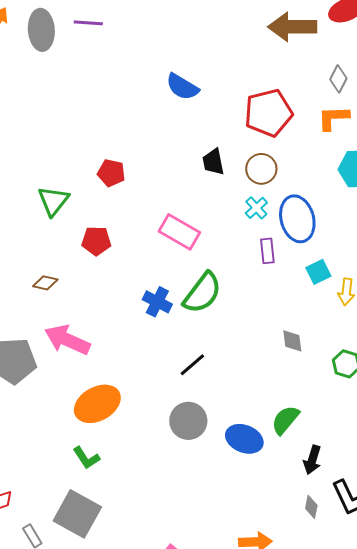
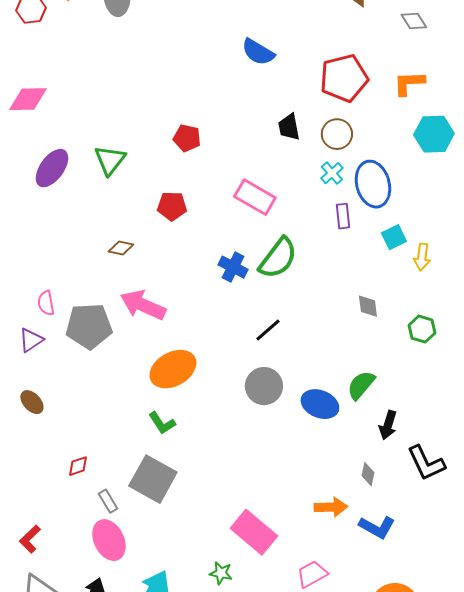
gray diamond: (338, 79) -> (414, 21), moved, turned -60
green triangle: (53, 201) -> (110, 160), moved
gray diamond: (311, 507) -> (368, 474), moved

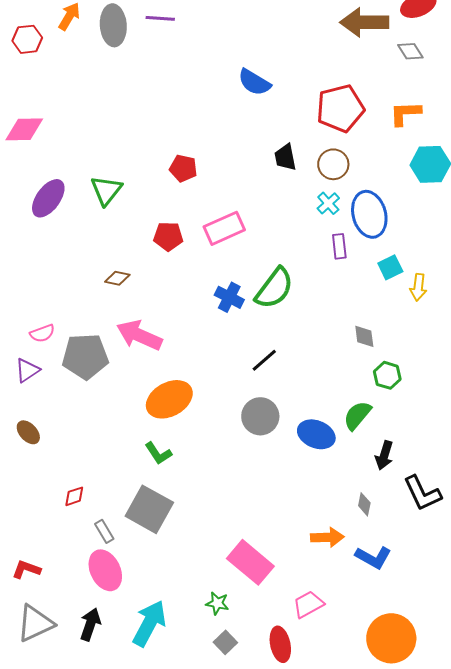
pink rectangle: (255, 197) -> (224, 228), moved, turned -54
pink semicircle: (46, 303) -> (42, 333), turned -100
green hexagon: (422, 329) -> (387, 375), moved
red L-shape: (30, 539) -> (26, 569), turned 64

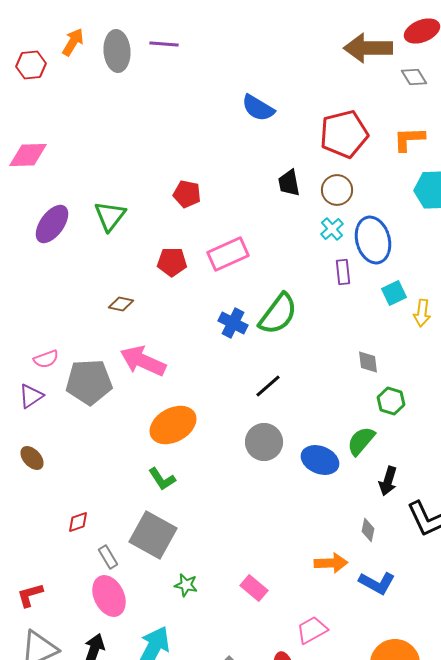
pink rectangle: (250, 562) -> (254, 588), size x0.6
red L-shape: (26, 569) -> (30, 595), turned -36
green star: (217, 603) -> (186, 585), moved

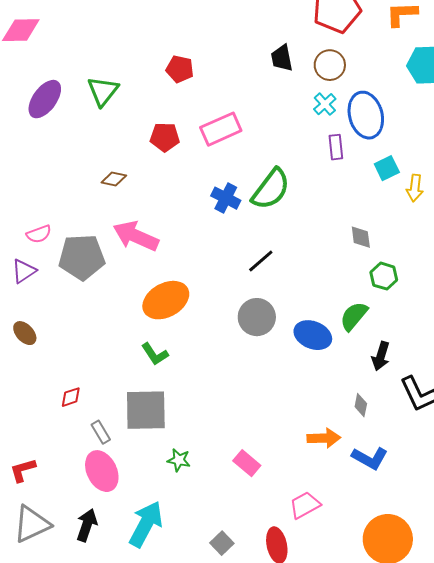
gray square: (153, 535) -> (146, 410), turned -30

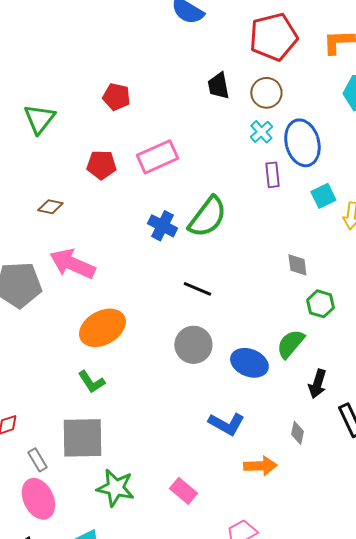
black line: (261, 261) -> (197, 289), turned 64
blue L-shape: (370, 458) -> (226, 424), moved
green star: (179, 460) -> (115, 488), size x1.6

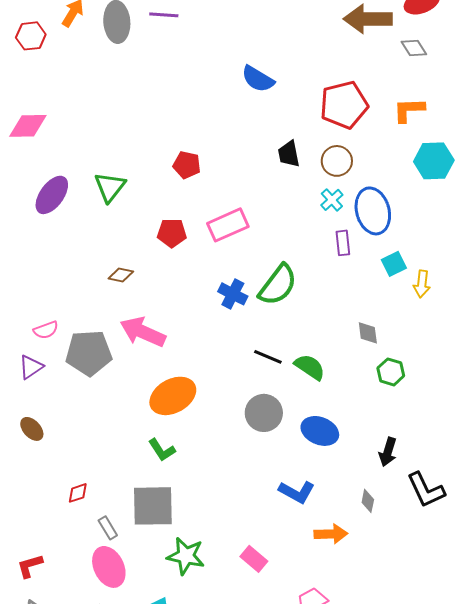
green semicircle: (290, 344) -> (310, 367), moved, turned 84

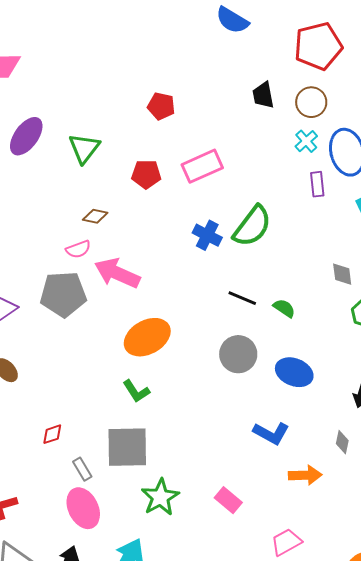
green triangle: (110, 187) -> (84, 148), moved
pink semicircle: (46, 330) -> (78, 249), moved
green semicircle: (310, 367) -> (284, 308), size x0.7
green star: (186, 556) -> (160, 497), turned 30

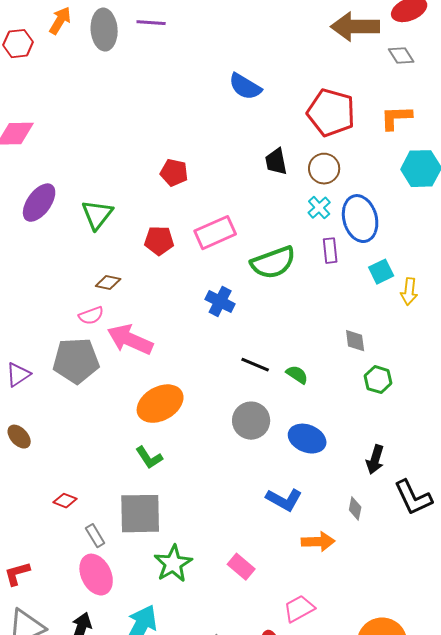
red pentagon: (318, 46) -> (331, 113), turned 30
green semicircle: (252, 226) -> (273, 263), moved, turned 33
red diamond: (52, 434) -> (65, 501), turned 40

